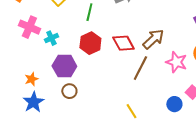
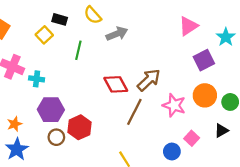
cyan cross: (51, 38) -> (37, 79), turned 32
red hexagon: (90, 43) -> (79, 127), moved

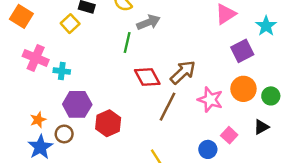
green line: (78, 50) -> (127, 43), moved
brown circle: (56, 137) -> (64, 134), moved

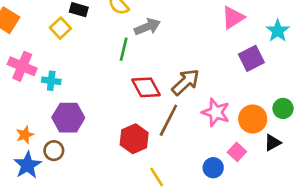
orange circle: (243, 89) -> (253, 119), moved
red hexagon: (108, 123) -> (134, 139), moved

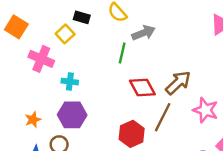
pink cross: (22, 66) -> (41, 59), moved
cyan cross: (51, 81) -> (70, 82), moved
orange star: (25, 135) -> (33, 120), moved

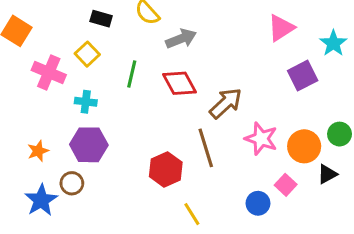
yellow square: (65, 34) -> (87, 54), moved
green line: (122, 53) -> (132, 74), moved
red diamond: (142, 87) -> (180, 83), moved
brown line: (163, 117) -> (206, 148), turned -44

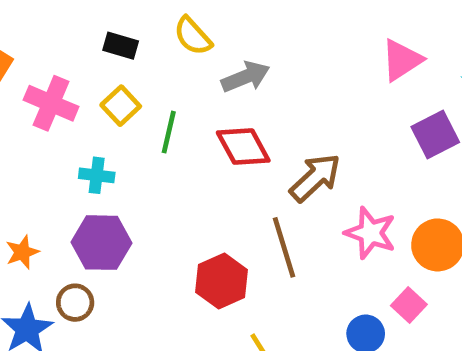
yellow square: (87, 54) -> (121, 106), moved
pink cross: (49, 73) -> (51, 103), moved

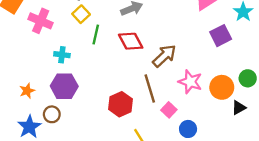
yellow square: (121, 106) -> (81, 14), moved
pink square: (409, 305) -> (169, 110), moved

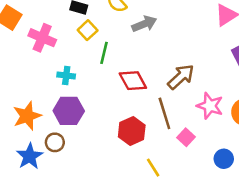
red diamond: (131, 41) -> (133, 81), moved
orange star: (27, 91) -> (27, 116), size x1.6
blue circle: (188, 129) -> (224, 159), moved

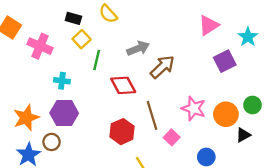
gray arrow: (144, 24) -> (138, 48), moved
brown arrow: (181, 77) -> (162, 67), moved

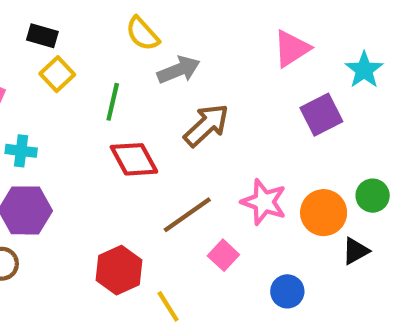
yellow semicircle: (108, 14) -> (142, 34), moved
gray arrow: (138, 48) -> (179, 70), moved
green line: (97, 60) -> (113, 102), moved
brown line: (152, 115) -> (187, 215), turned 72
red hexagon: (122, 132) -> (119, 270), moved

